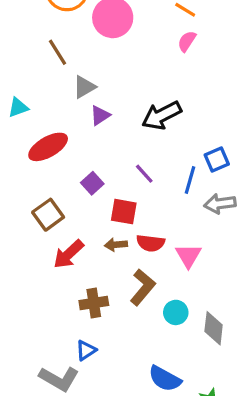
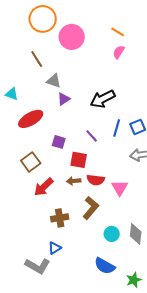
gray triangle: (84, 87) -> (54, 81), turned 49
cyan triangle: (18, 107) -> (12, 94), turned 40
blue line: (190, 180) -> (117, 128), moved
purple square: (92, 183) -> (59, 142), turned -32
cyan circle: (176, 312) -> (112, 234), moved

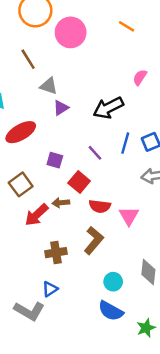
pink semicircle: (119, 52) -> (140, 77), moved
red square: (79, 160) -> (79, 182), turned 30
brown arrow: (74, 181) -> (61, 203), moved
cyan circle: (112, 234) -> (113, 282), moved

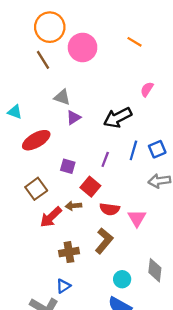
brown line: (28, 59) -> (43, 60), moved
purple line: (95, 153) -> (105, 159), turned 63

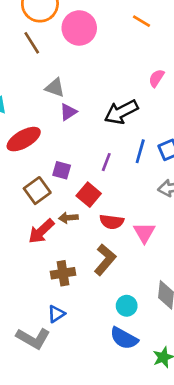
brown square: (36, 189) -> (37, 191), moved

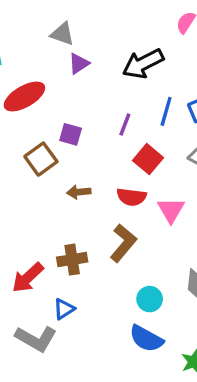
red square: (89, 195) -> (148, 159), moved
red arrow: (41, 231) -> (28, 278), moved

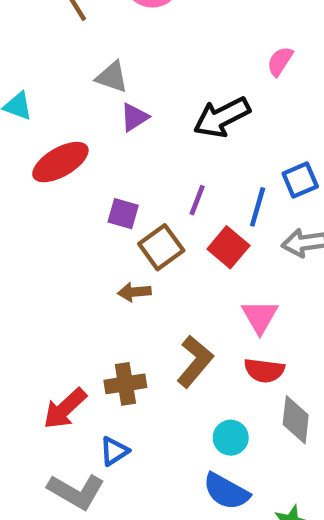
blue line: (166, 111) -> (258, 207), moved
brown square: (41, 159) -> (161, 247), moved
red semicircle: (131, 197) -> (264, 370), moved

